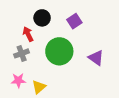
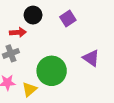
red arrow: (28, 34) -> (18, 32), turned 112
green circle: (59, 51) -> (52, 71), moved

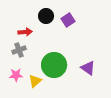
black circle: (33, 15) -> (46, 16), moved
purple triangle: (91, 58) -> (88, 68), moved

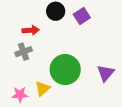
purple triangle: (88, 68) -> (106, 73), turned 35
pink star: (16, 75) -> (20, 94), moved

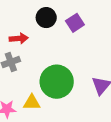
yellow triangle: (43, 89) -> (32, 103), turned 42

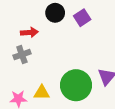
green circle: (57, 82) -> (76, 85), moved

